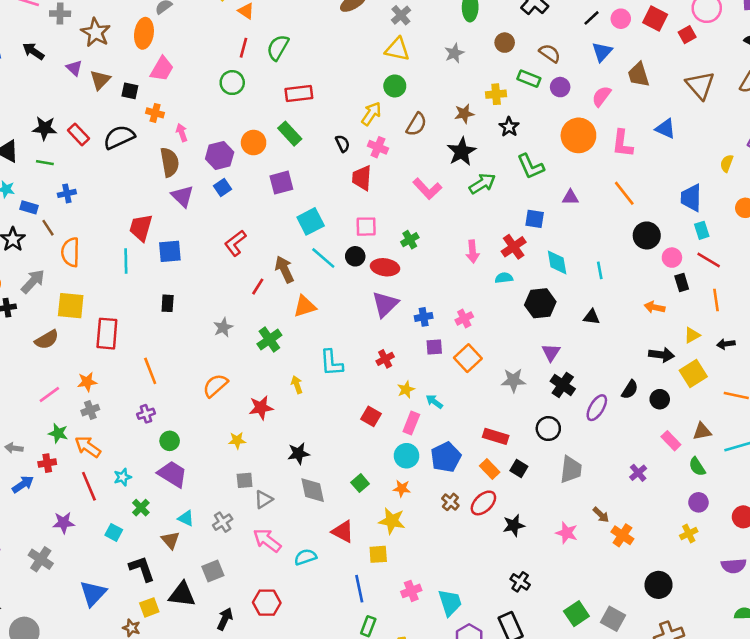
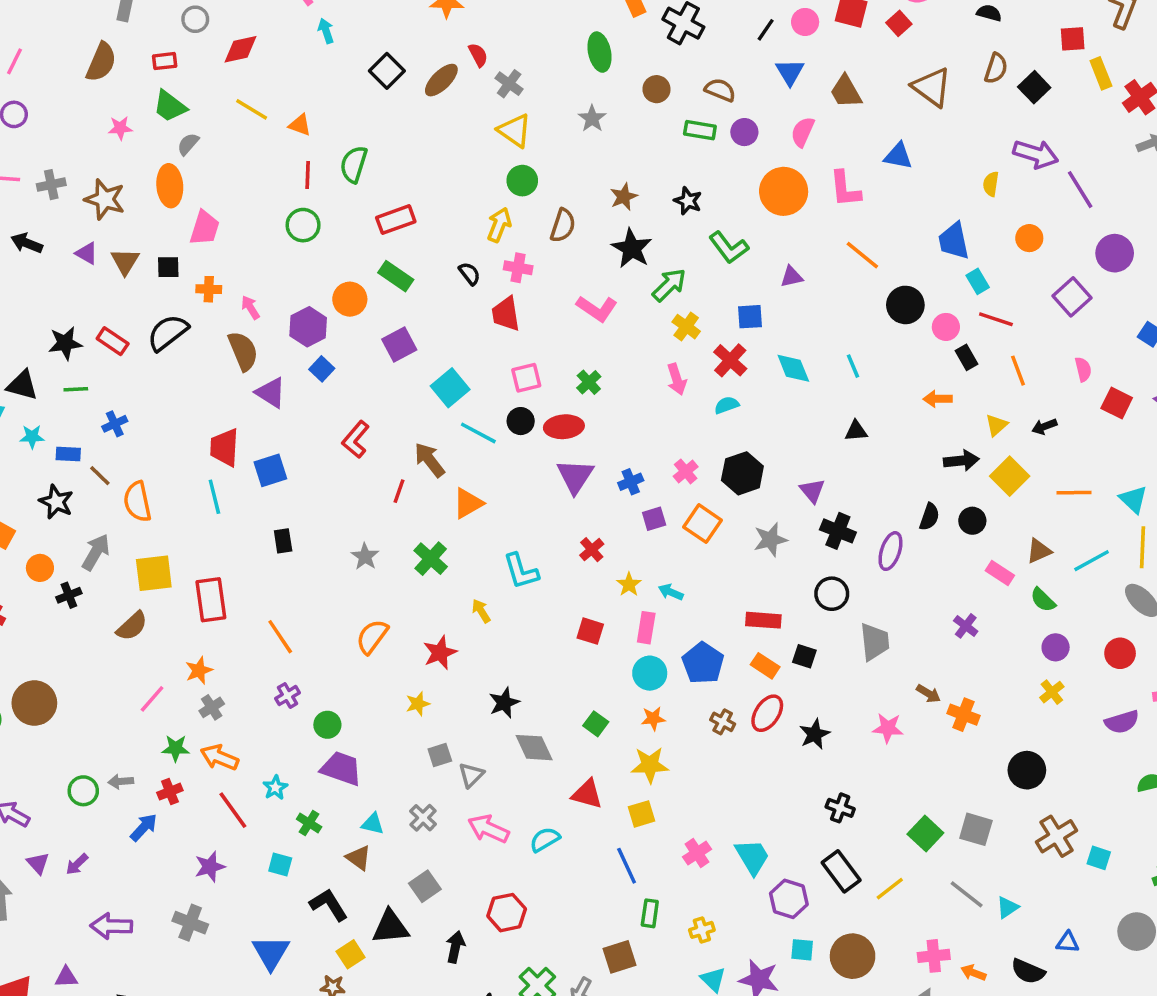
yellow triangle: (397, 49) -> (515, 131), turned 36
yellow cross: (496, 94) -> (686, 327), moved, turned -36
black hexagon: (540, 303) -> (742, 473), moved

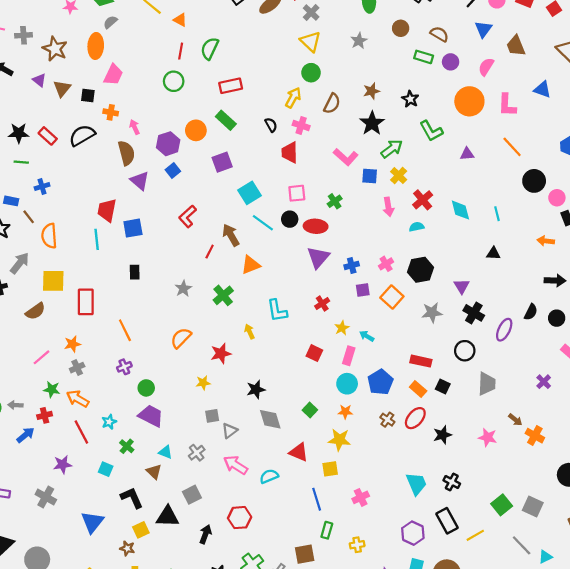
blue square: (750, 317) -> (370, 176), moved
cyan trapezoid: (752, 857) -> (416, 484), moved

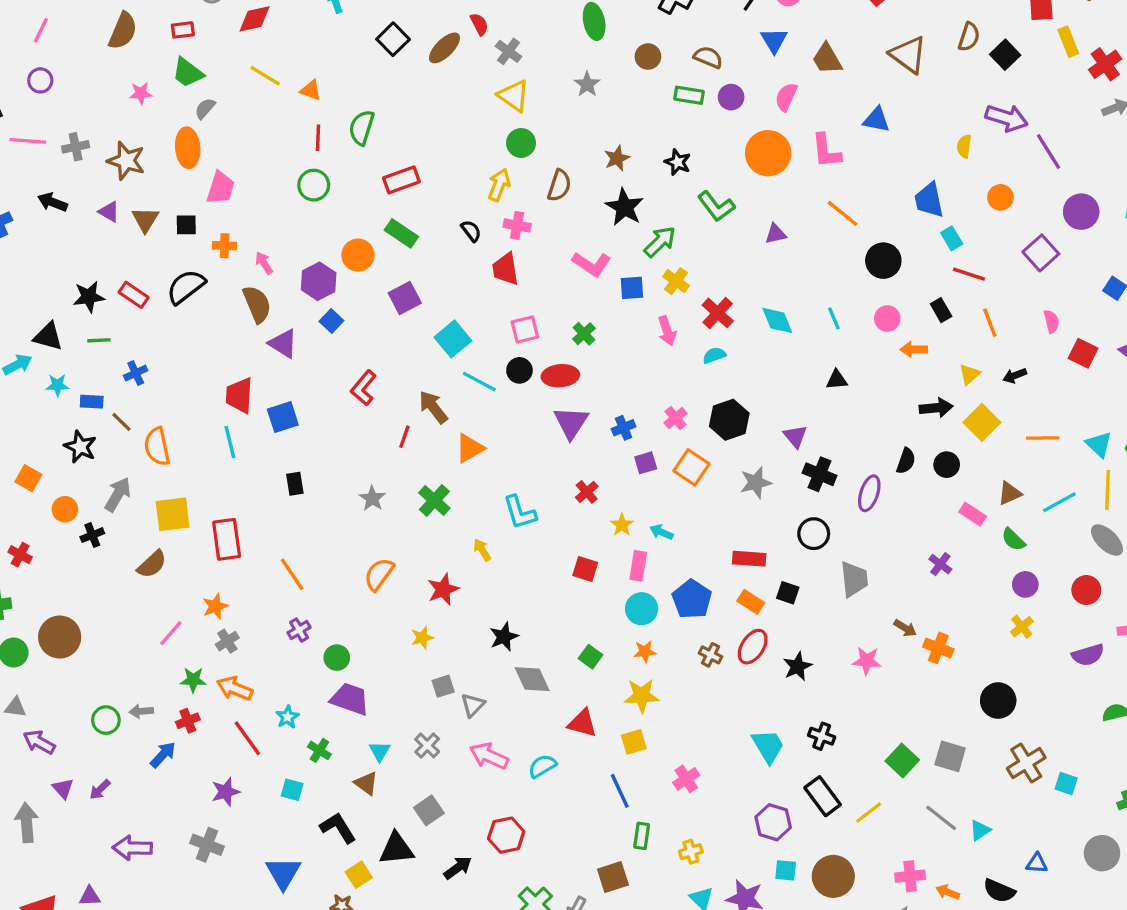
pink circle: (557, 198) -> (887, 318), moved
cyan triangle: (165, 452) -> (380, 751), turned 48
black arrow: (205, 534) -> (458, 868), turned 42

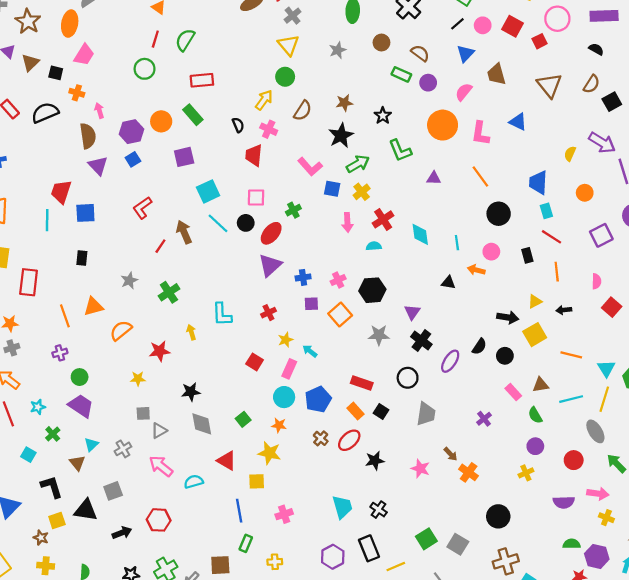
orange arrow: (914, 349) -> (476, 270), moved
red ellipse: (560, 376) -> (271, 233), turned -60
orange triangle: (470, 448) -> (93, 307), moved

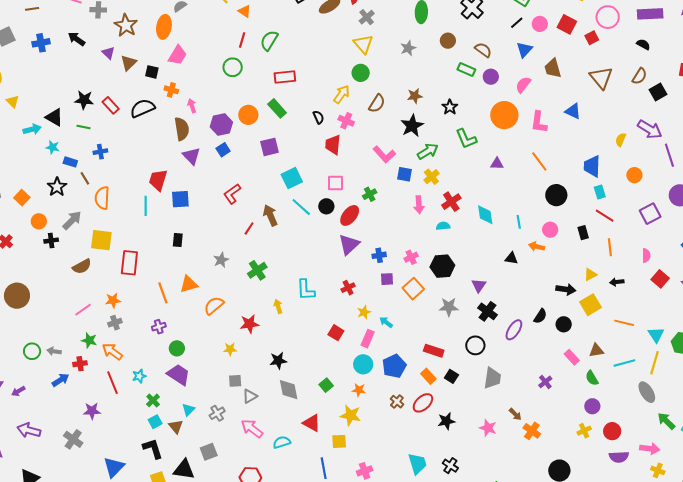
cyan square: (28, 455) -> (155, 422), moved, turned 32
red circle: (574, 460) -> (612, 431), moved

